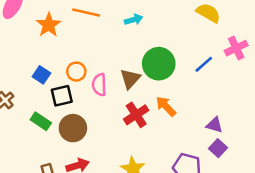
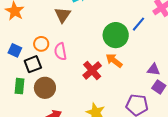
green circle: (159, 64) -> (116, 35), moved
brown triangle: (130, 79) -> (63, 15), moved
green rectangle: (41, 121) -> (20, 86), turned 70

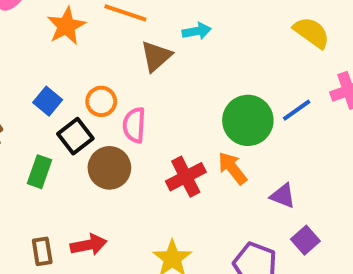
black square: (33, 64) -> (75, 136), turned -30
purple triangle: (154, 69) -> (283, 196), moved
brown circle: (45, 88) -> (109, 168), moved

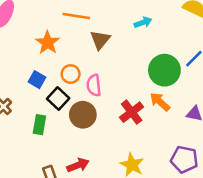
orange star: (66, 26) -> (48, 43), moved
cyan arrow: (197, 31) -> (143, 22), moved

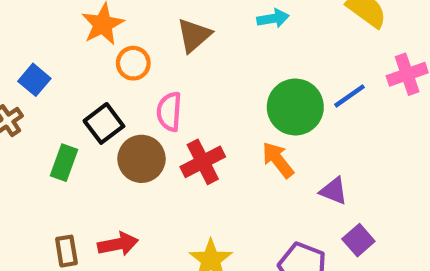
orange circle: (71, 74) -> (133, 63), moved
blue square: (37, 80) -> (34, 80), moved
red cross: (132, 112) -> (203, 162), moved

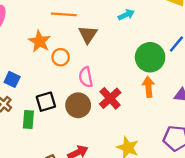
black square: (104, 123) -> (46, 102), moved, turned 36
orange arrow: (278, 160) -> (148, 87), turned 48
green rectangle: (64, 163) -> (28, 120), moved

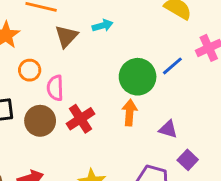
cyan arrow: (126, 15) -> (103, 26), moved
orange circle: (61, 57) -> (30, 70), moved

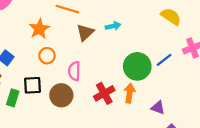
orange circle: (30, 70) -> (47, 56), moved
red cross: (80, 119) -> (104, 93), moved

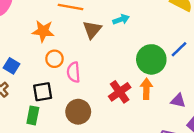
orange star: (39, 29) -> (43, 31), turned -30
pink semicircle: (74, 71) -> (74, 72), moved
brown circle: (61, 95) -> (78, 112), moved
green rectangle: (13, 98) -> (33, 115), moved

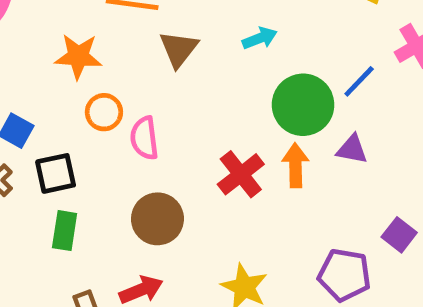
cyan arrow: (121, 19) -> (260, 38), moved
black square: (43, 92) -> (56, 173), moved
purple triangle: (178, 101) -> (352, 149), moved

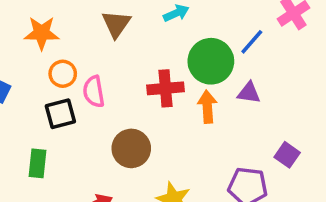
black square: (56, 173) -> (60, 114), moved
red cross: (241, 174) -> (165, 88), moved, turned 36
brown circle: (157, 219) -> (131, 148), moved

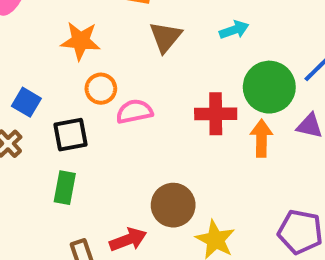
pink semicircle: (94, 92) -> (134, 111), turned 84
black square: (60, 114) -> (70, 135), moved
brown circle: (131, 148) -> (173, 205), moved

